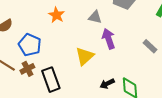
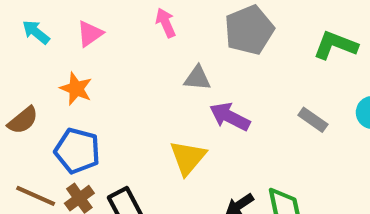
orange star: (56, 15) -> (76, 89), moved
purple arrow: (109, 39) -> (230, 117), turned -36

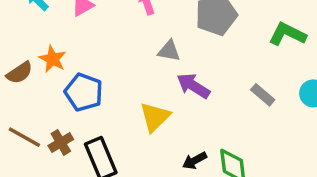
orange star: (76, 89) -> (53, 59), moved
blue pentagon: (77, 151) -> (84, 92), moved

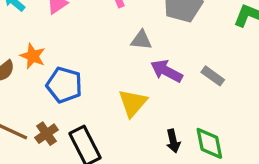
gray rectangle: (263, 95) -> (213, 76), moved
black arrow: (195, 161) -> (173, 141), turned -70

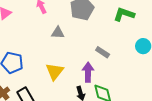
purple arrow: (166, 71) -> (88, 72), moved, turned 66

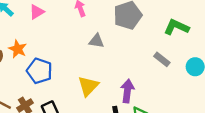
gray rectangle: (103, 52) -> (162, 59), moved

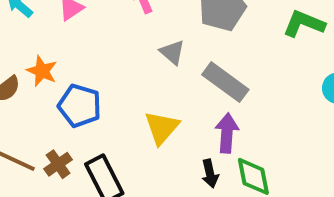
gray triangle: (97, 41) -> (172, 52), turned 35
gray rectangle: (162, 59) -> (225, 82), moved, size x1.6

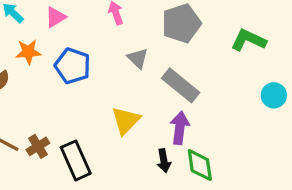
orange star: (42, 71) -> (28, 52), moved, turned -30
blue pentagon: (80, 106) -> (73, 66), moved

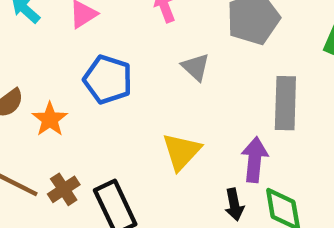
orange star: (28, 52) -> (50, 119), moved, turned -30
gray rectangle: (181, 85) -> (285, 103), moved, turned 54

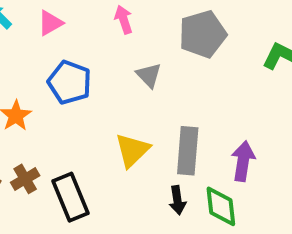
gray rectangle: (285, 103) -> (188, 151), moved
purple arrow: (255, 160) -> (243, 161), moved

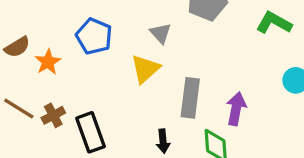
yellow triangle: (132, 150) -> (145, 69), moved
black arrow: (177, 200) -> (163, 141), moved

